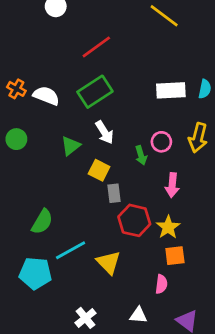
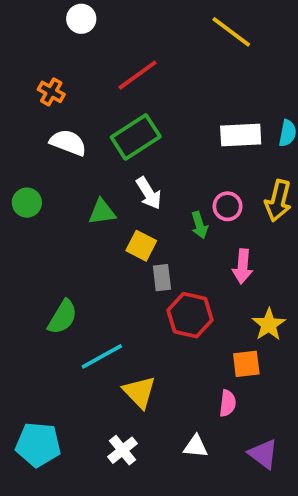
orange cross: (16, 89) -> (51, 92), moved
green triangle: (71, 146) -> (102, 212), turned 30
yellow star: (168, 227) -> (269, 324), moved
yellow triangle: (109, 262) -> (139, 392), moved
cyan pentagon: (35, 273) -> (38, 445), moved

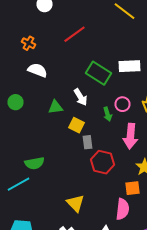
green rectangle: (136, 137) -> (98, 73), moved, turned 65
pink arrow: (243, 266) -> (130, 136), size x1.4
green semicircle: (62, 317) -> (34, 163), turned 48
cyan line: (102, 356) -> (18, 184), moved
pink semicircle: (228, 403) -> (122, 209), size x1.5

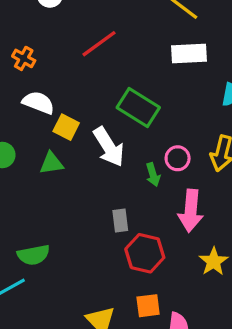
white rectangle: (130, 66) -> (189, 53), moved
white arrow: (80, 97) -> (109, 147), size x1.4
green triangle: (56, 107) -> (51, 163), moved
yellow square: (76, 125) -> (66, 127), moved
orange square: (132, 188) -> (148, 306), moved

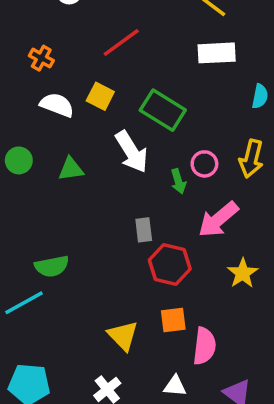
yellow square: (66, 127) -> (100, 96), moved
pink arrow: (191, 211) -> (218, 219), turned 45

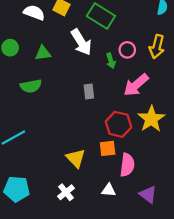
red hexagon: (170, 265) -> (118, 124), moved
green semicircle: (52, 266) -> (31, 86), moved
yellow star: (243, 273) -> (151, 119), size x1.4

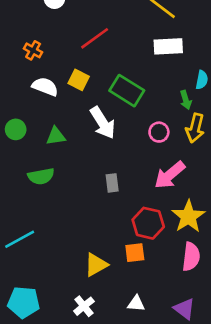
green arrow: (111, 61) -> (186, 100), moved
yellow triangle: (76, 158) -> (96, 265), turned 45
pink semicircle: (127, 165) -> (191, 257), moved

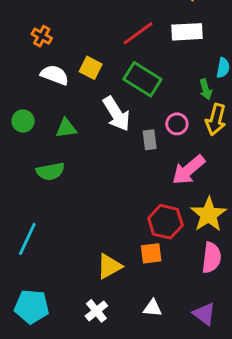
red line: (95, 38) -> (138, 33), moved
gray rectangle: (112, 183) -> (150, 140), moved
cyan line: (20, 239) -> (27, 239), turned -36

